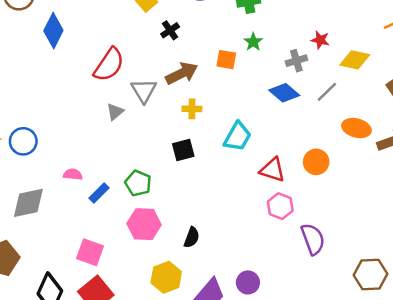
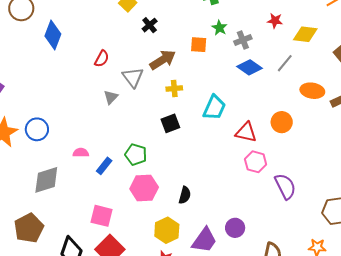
gray cross: (296, 61) -> (243, 40), moved
red semicircle: (109, 65) -> (102, 59), size x0.6

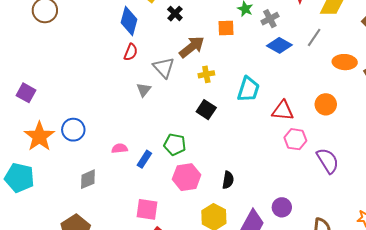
blue diamond: (53, 35) -> (129, 21), moved
orange circle: (282, 122) -> (326, 104), moved
black square: (170, 123) -> (206, 110), turned -30
gray diamond: (46, 180) -> (88, 179), size x0.7

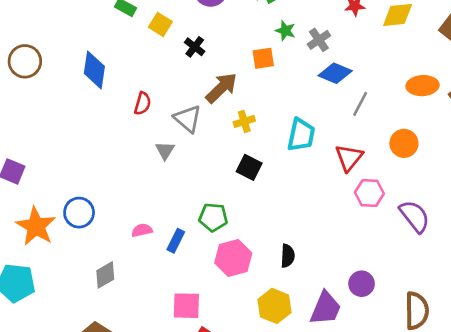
blue diamond: (129, 21) -> (94, 70), moved
gray line: (314, 37) -> (360, 104), moved
red triangle: (283, 111) -> (349, 158), turned -50

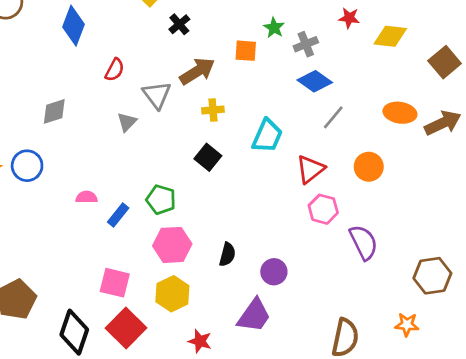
gray diamond: (105, 275) -> (54, 111), moved
purple circle: (362, 284) -> (274, 272), moved
yellow hexagon: (274, 306) -> (172, 294), moved

